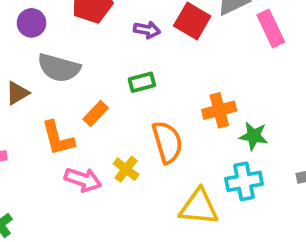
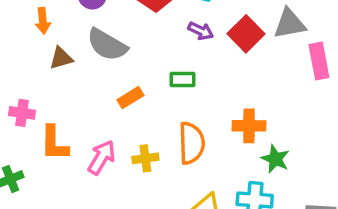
orange L-shape: (58, 138) -> (54, 143), moved
yellow cross: (126, 169) -> (145, 158), turned 30
pink arrow: (83, 180) -> (102, 157), turned -92

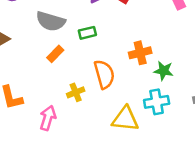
gray semicircle: (107, 45) -> (51, 21), moved
pink arrow: (102, 157) -> (48, 118), moved

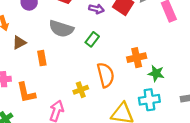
green rectangle: (87, 33) -> (92, 39), turned -40
orange rectangle: (55, 54) -> (42, 58), moved, turned -56

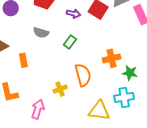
gray semicircle: (61, 29) -> (41, 33), size x0.7

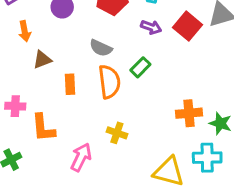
orange cross: (112, 58) -> (189, 113), moved
orange semicircle: (83, 75) -> (109, 82), moved
yellow cross: (60, 89) -> (117, 133), turned 32

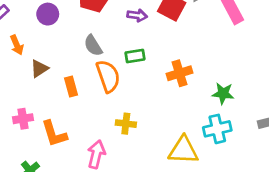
gray semicircle: (101, 48) -> (93, 46), turned 45
green rectangle: (140, 67) -> (135, 56), turned 48
orange cross: (189, 113) -> (179, 73), moved

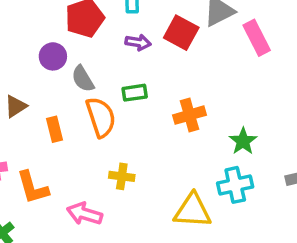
purple circle: (48, 14) -> (53, 56), moved
green star: (223, 93) -> (243, 141), turned 30
pink arrow: (96, 154) -> (84, 214), turned -88

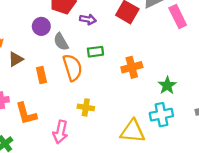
purple arrow: (138, 42) -> (88, 19), moved
pink arrow: (84, 214) -> (60, 132), turned -95

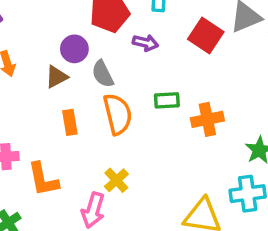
green rectangle: (95, 52) -> (167, 100), moved
brown triangle: (16, 59) -> (56, 77), moved
yellow cross: (86, 107) -> (116, 180), moved, turned 35

